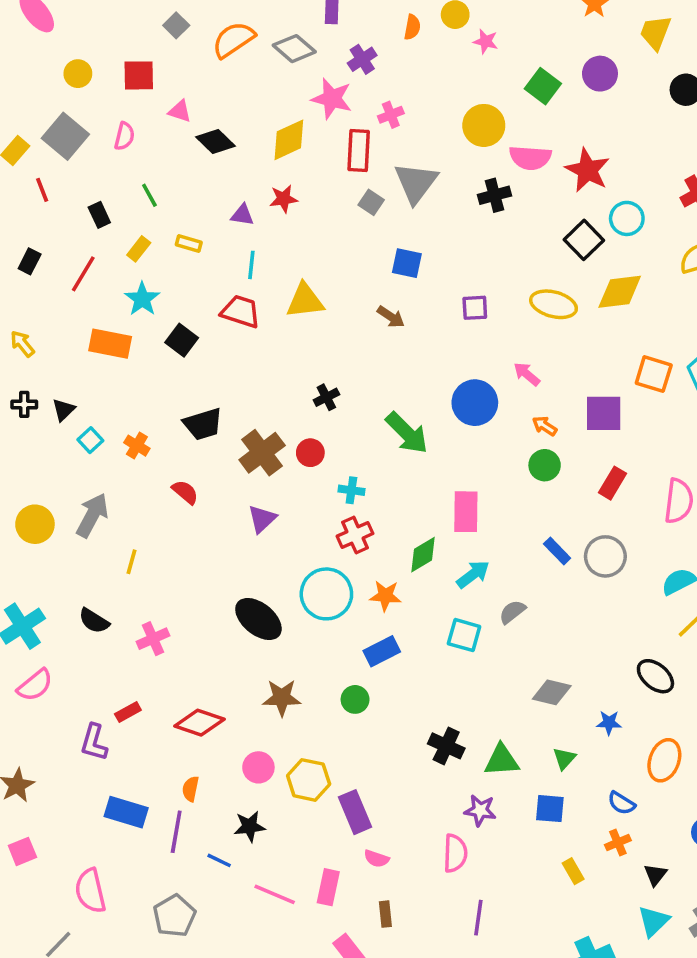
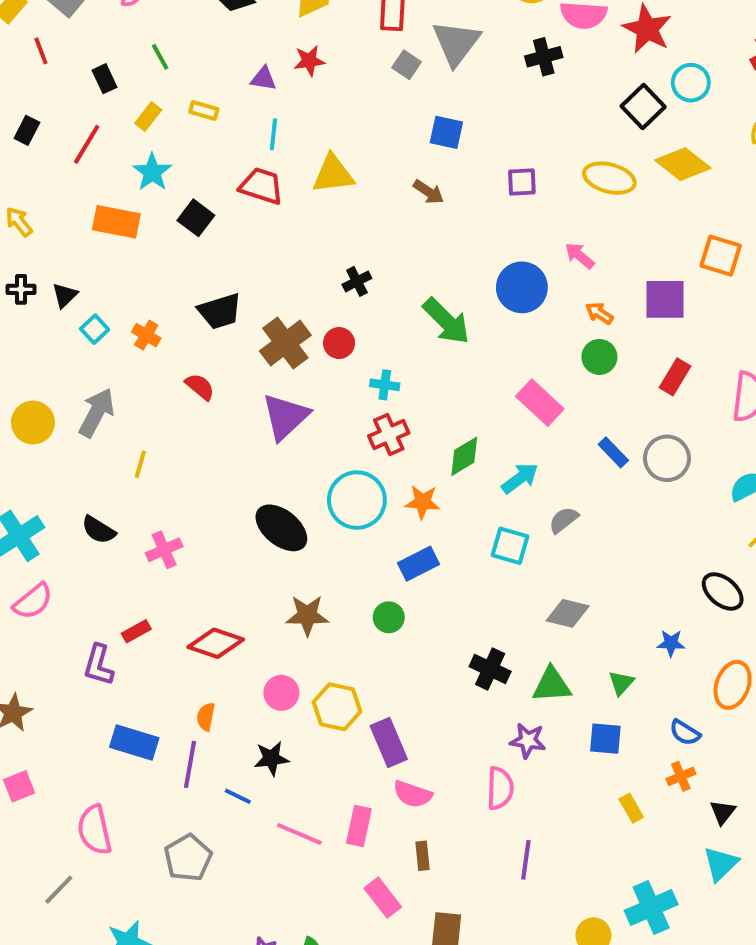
yellow diamond: (620, 292) -> (683, 164), turned 45
pink rectangle: (466, 512) -> (540, 403), moved, turned -48
purple triangle: (262, 519) -> (285, 417), size x1.5
gray diamond: (552, 692) -> (568, 613), moved
pink semicircle: (376, 859) -> (413, 794), size x1.4

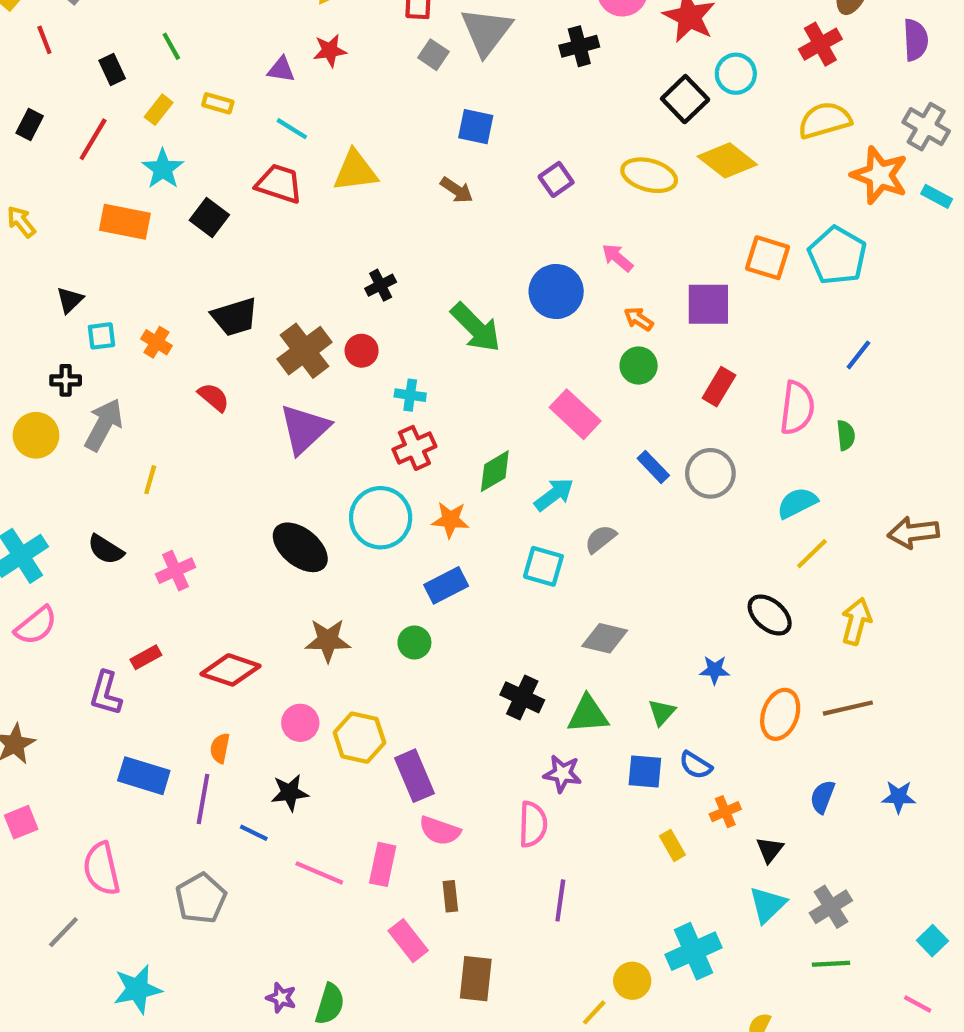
cyan line: (273, 134) -> (292, 129), turned -64
purple square: (522, 182) -> (556, 179), turned -32
black cross: (21, 289) -> (66, 380), moved
cyan square: (95, 329) -> (102, 336), turned 36
blue semicircle: (685, 733) -> (696, 765), moved

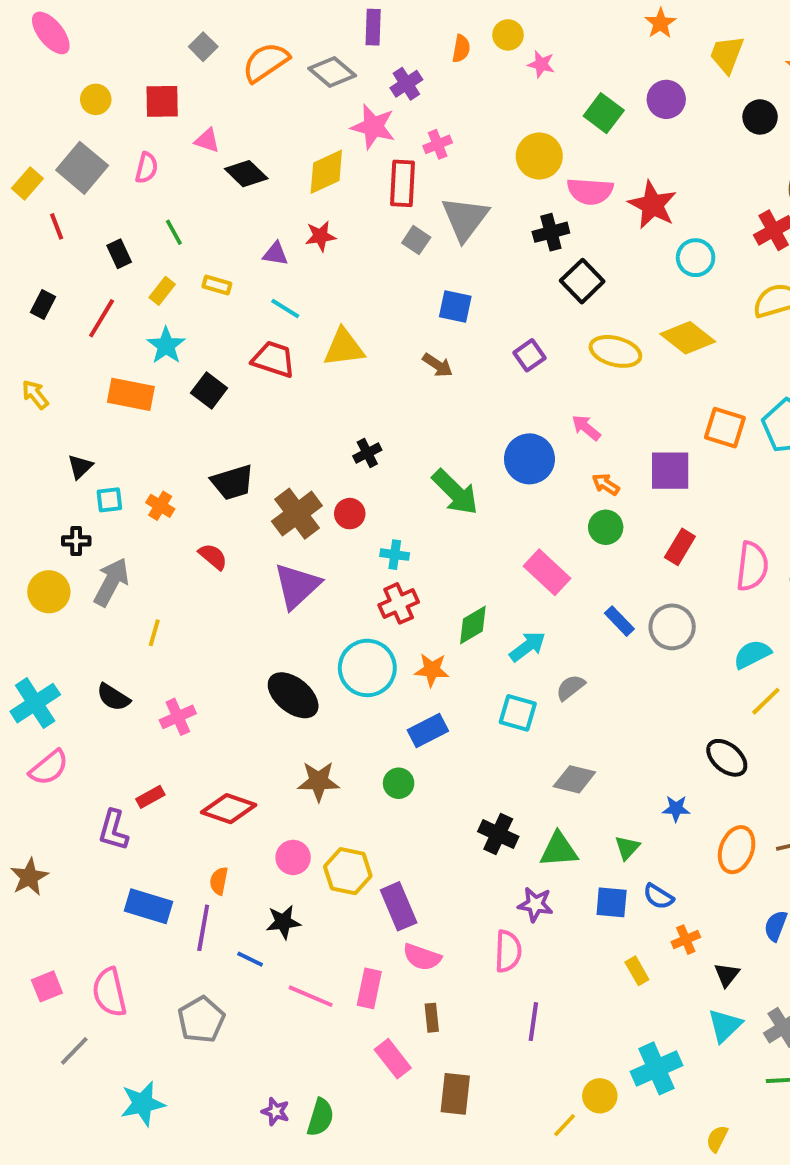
black square: (685, 99) -> (582, 281), moved
pink square: (21, 822) -> (47, 986), moved

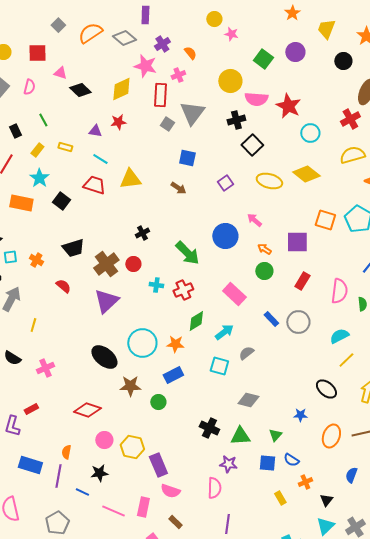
orange semicircle: (461, 49) -> (190, 53), moved, turned -48
red cross: (399, 603) -> (183, 290), moved
brown star: (318, 781) -> (130, 386), moved
red diamond: (229, 809) -> (87, 410), moved
brown rectangle: (432, 1018) -> (175, 522), turned -40

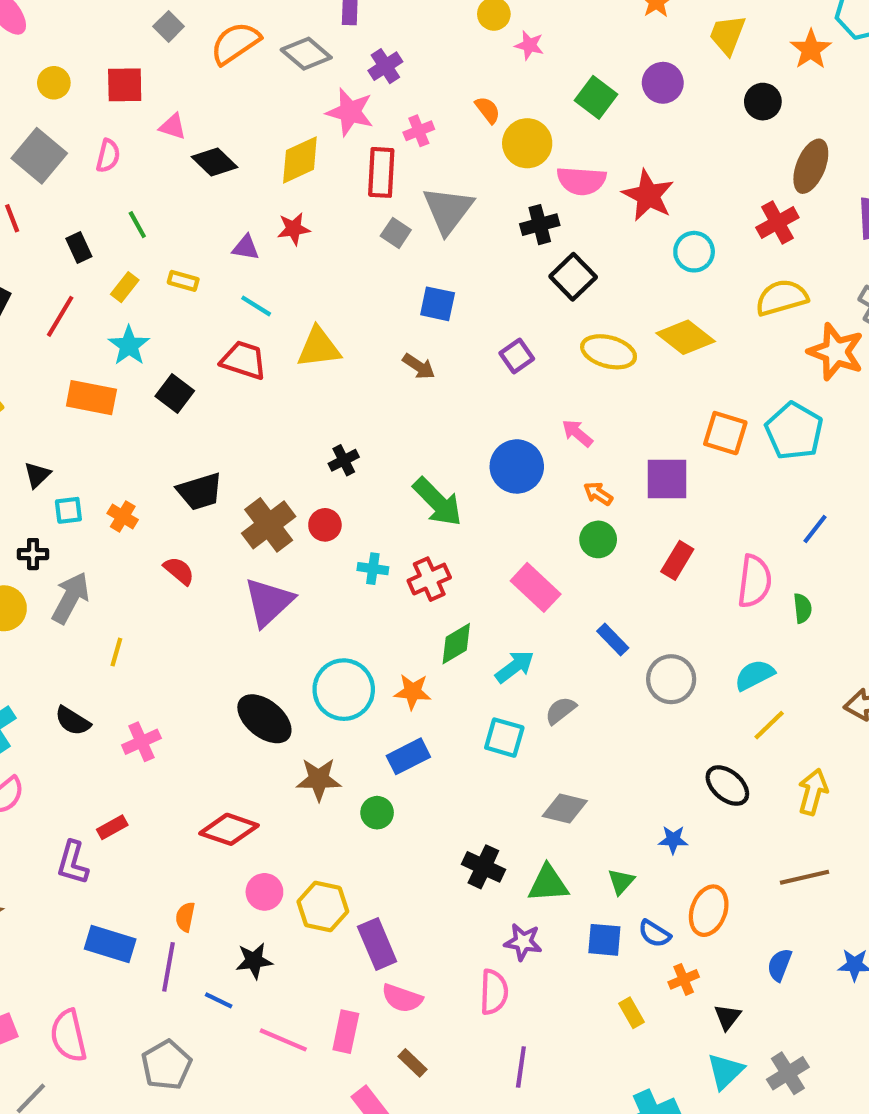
orange semicircle: (190, 53) -> (488, 110), moved
gray circle: (298, 322) -> (671, 679), moved
orange ellipse: (331, 436) -> (709, 911), moved

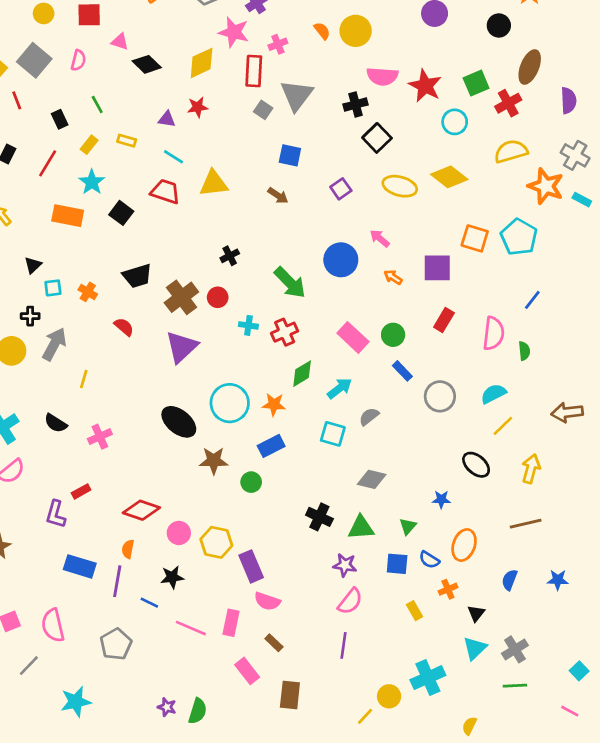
green square: (596, 97) -> (476, 83), moved, turned 30
yellow circle: (527, 143) -> (356, 31), moved
green circle: (598, 539) -> (393, 335), moved
red diamond: (229, 829) -> (141, 510), moved
pink semicircle: (494, 992) -> (350, 601), moved, turned 36

